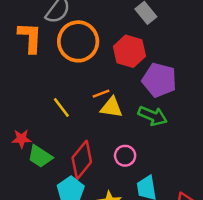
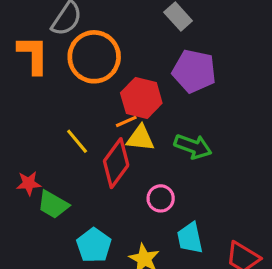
red hexagon: (129, 51) -> (141, 98), moved
purple pentagon: (159, 80) -> (194, 71), moved
red diamond: (82, 160) -> (116, 163), moved

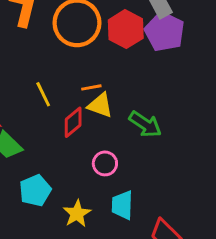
purple pentagon: (194, 71) -> (165, 32), moved
red hexagon: (141, 98) -> (126, 29), moved
red diamond: (116, 163) -> (73, 122), size x0.7

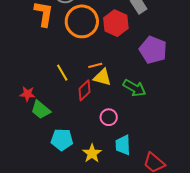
purple pentagon: (165, 32) -> (153, 50), moved
cyan pentagon: (35, 191) -> (62, 140), turned 30

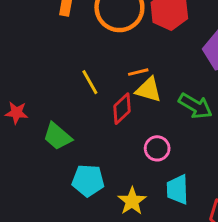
red star: (27, 94) -> (16, 113), moved

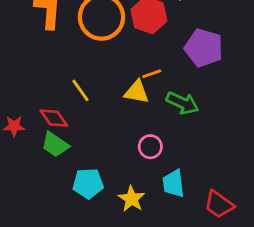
orange line: (138, 72) -> (152, 74), moved
red diamond: (122, 109) -> (54, 118), moved, turned -76

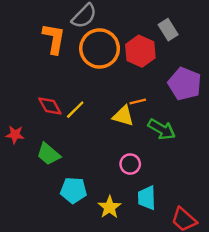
yellow line: (81, 90) -> (75, 110), turned 75
red diamond: (54, 118) -> (50, 106), moved

